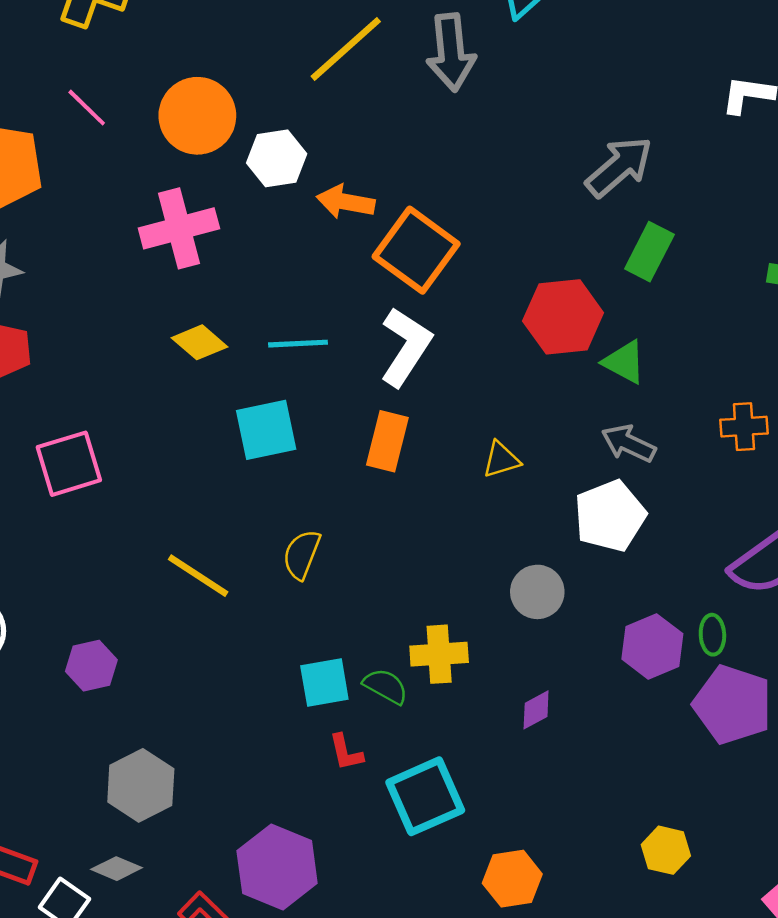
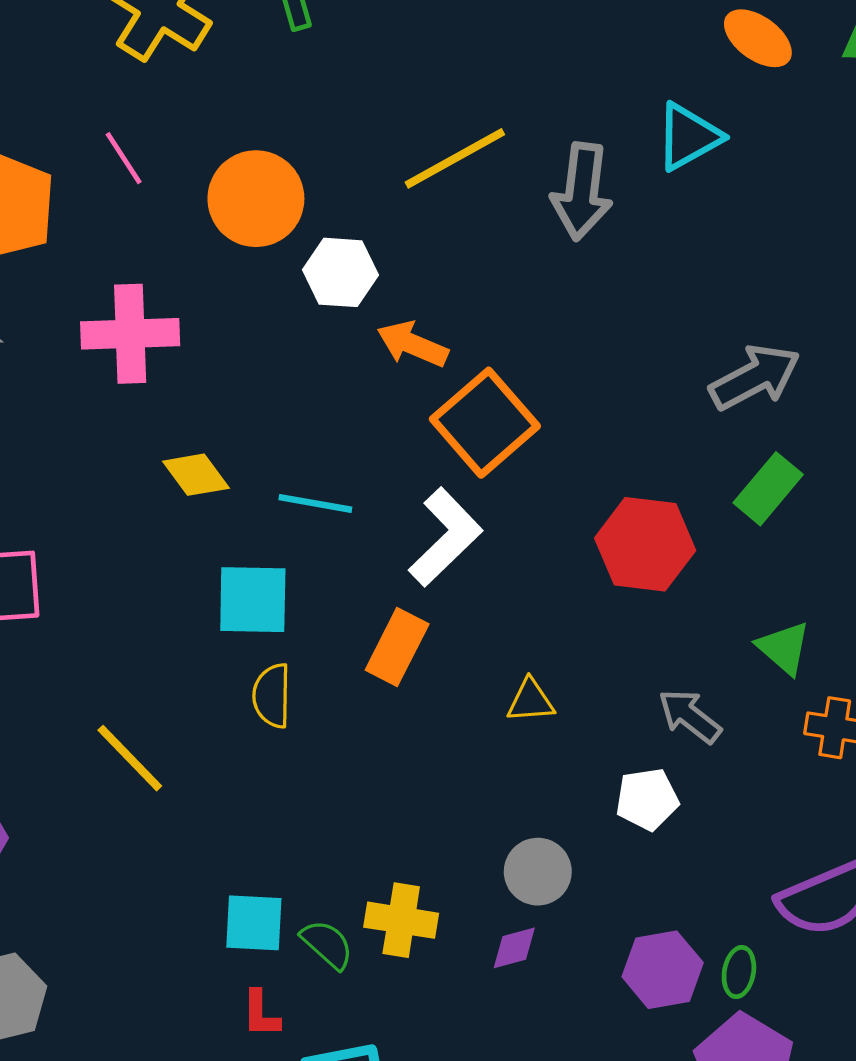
pink cross: (179, 228) -> (130, 334), moved
green triangle: (624, 362) -> (784, 648), moved
white pentagon: (610, 516) -> (647, 799), size x0.7
yellow semicircle: (302, 554) -> (272, 696), moved, turned -33
purple diamond: (536, 710) -> (514, 948), moved

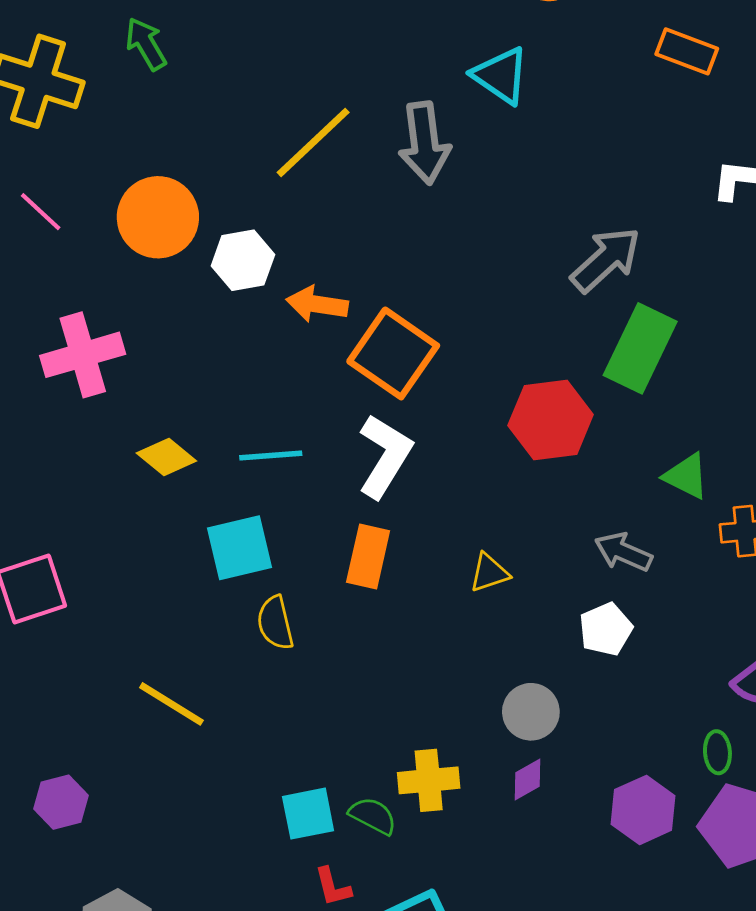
cyan triangle: (688, 137) -> (501, 76), turned -42
green rectangle: (768, 489) -> (640, 348), size x1.4
purple hexagon: (663, 970) -> (643, 810), moved

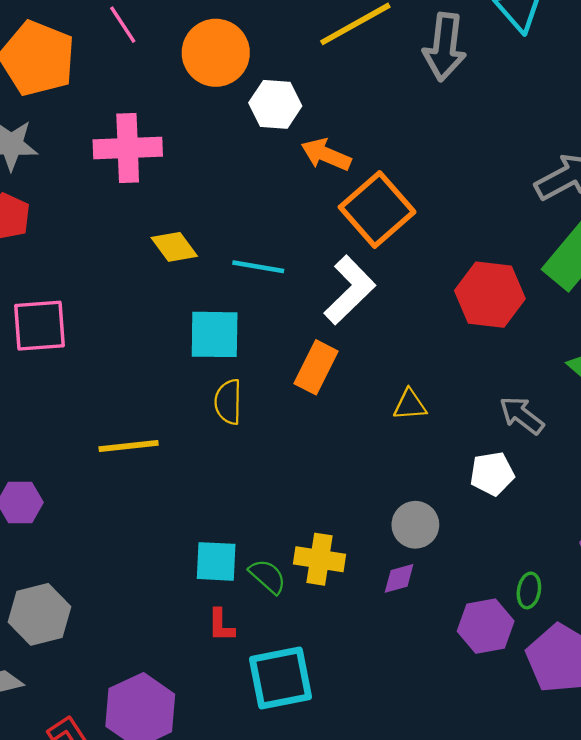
yellow line: (171, 704) -> (129, 446), turned -52
green ellipse: (717, 752) -> (529, 590), moved

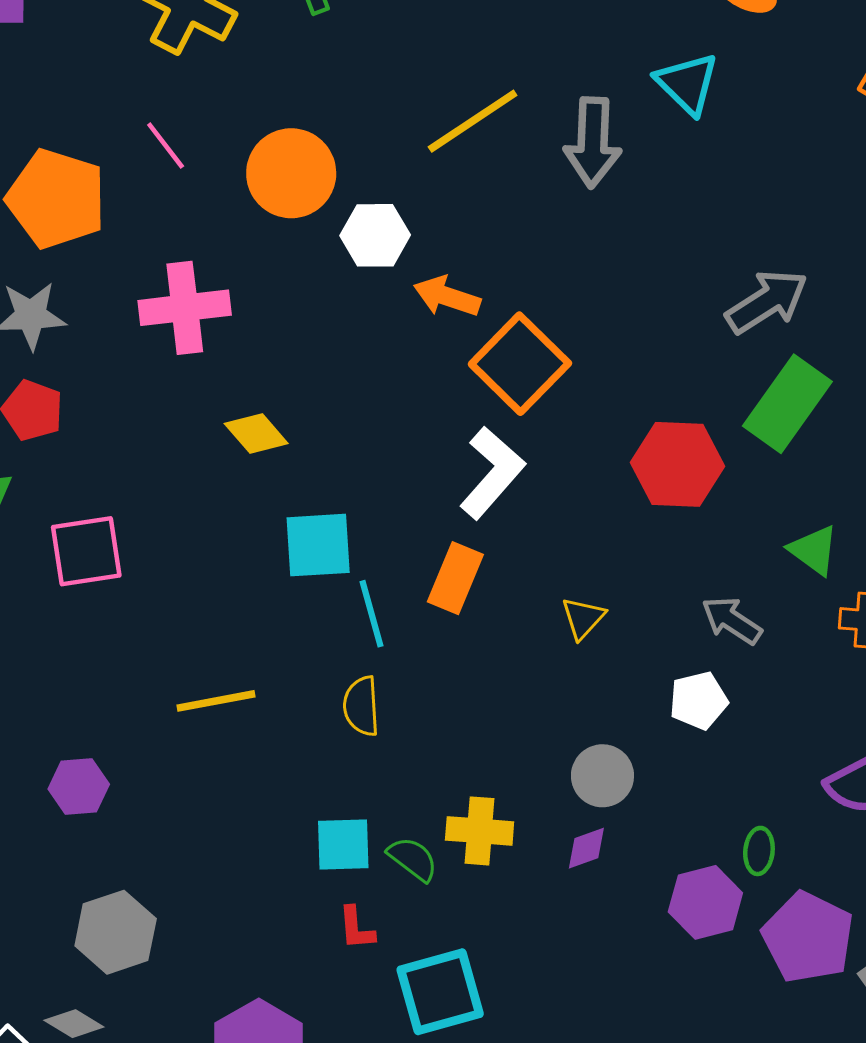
cyan line: (258, 267) -> (372, 614), moved, turned 69
yellow semicircle: (228, 402) -> (361, 706), moved
yellow triangle: (410, 405) -> (583, 618), turned -39

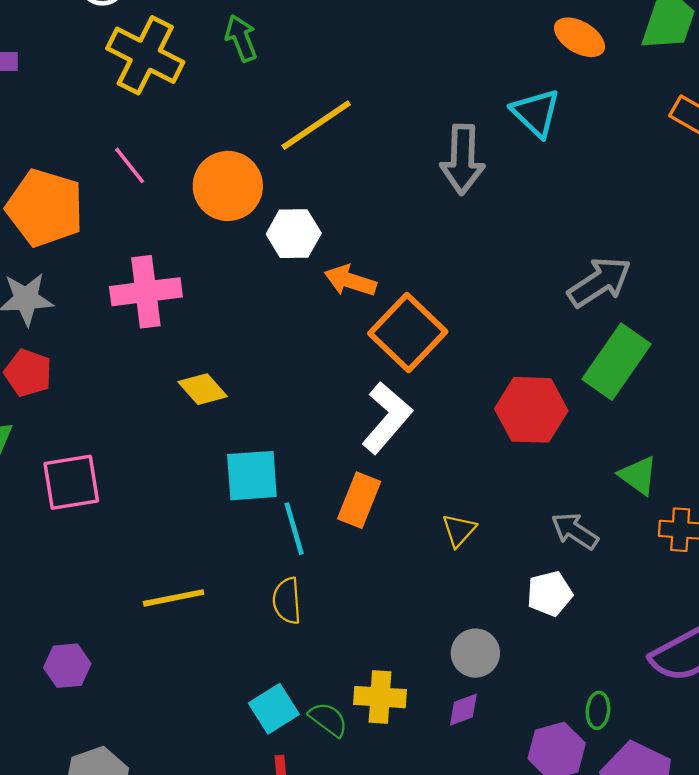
yellow line: (473, 121) -> (316, 125), moved
cyan square: (343, 844) -> (274, 709), turned -30

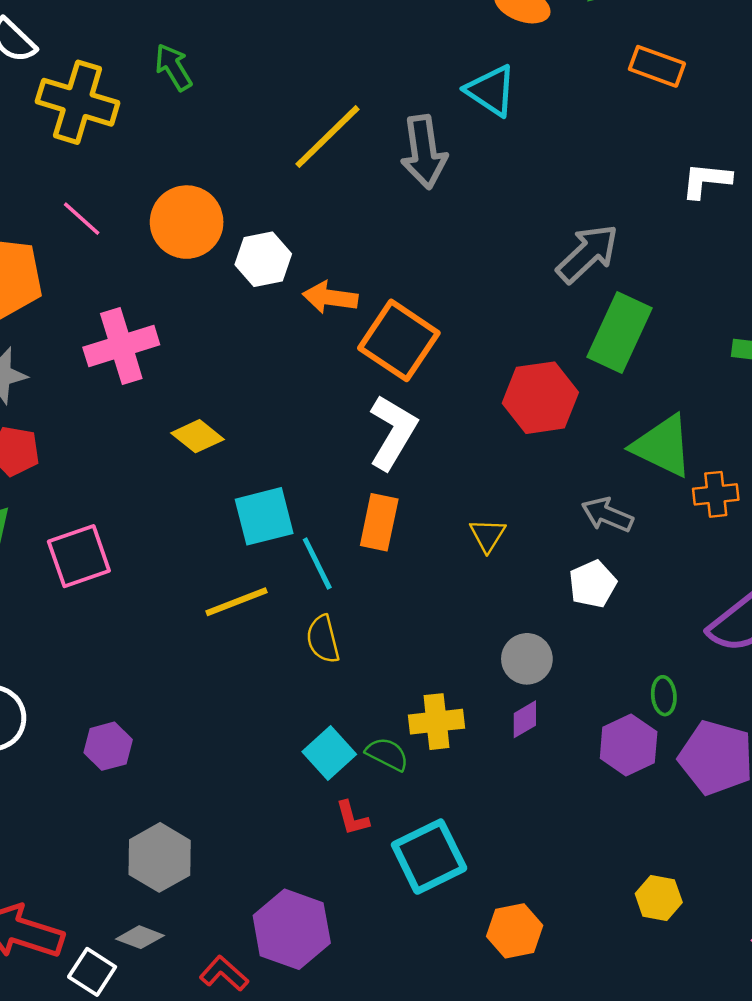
yellow line: (316, 125) -> (327, 137), moved
green triangle: (638, 475) -> (663, 446), size x1.5
yellow line: (174, 598) -> (236, 602), moved

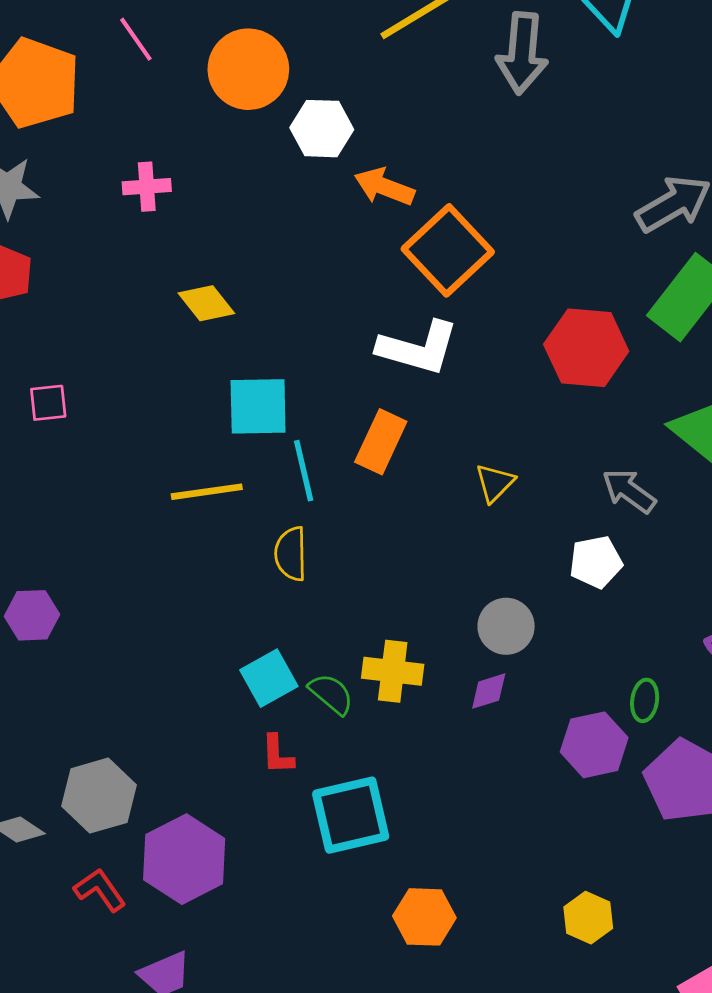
pink cross: (121, 346) -> (147, 187), size x0.6
white L-shape: (393, 432) -> (418, 348), turned 62
pink square: (79, 556) -> (48, 403), size x0.6
gray hexagon: (160, 857) -> (99, 796), moved

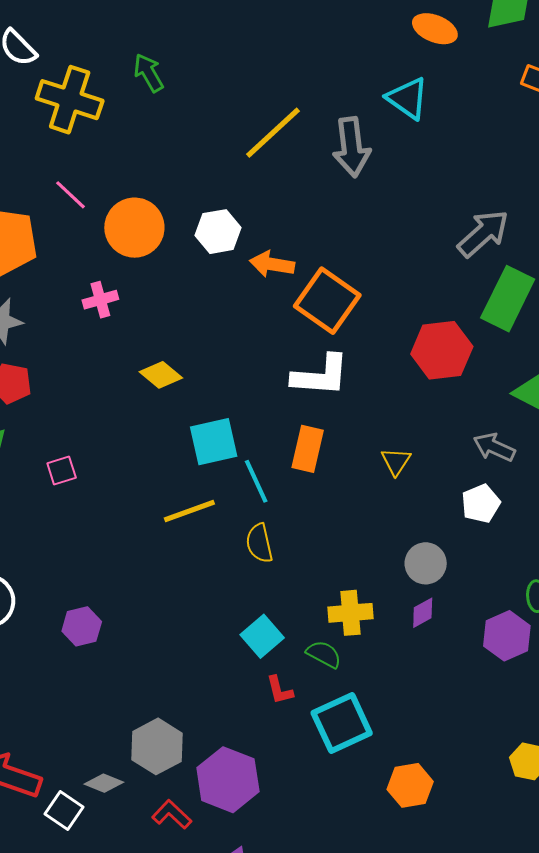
orange circle: (248, 69) -> (134, 228), moved
green semicircle: (331, 694) -> (324, 654), moved

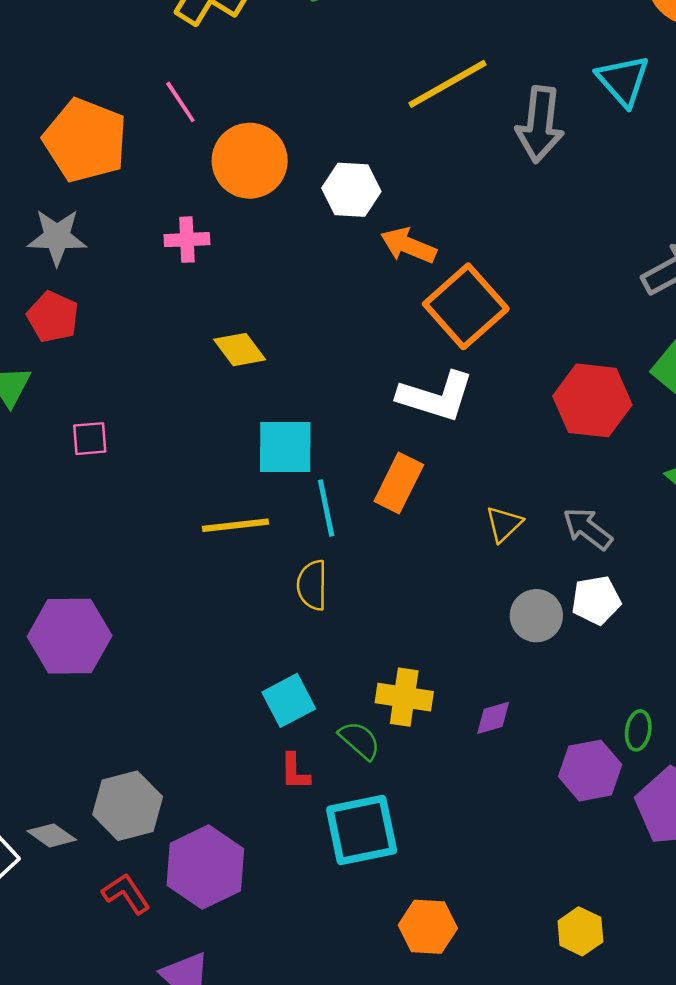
gray arrow: (494, 447) -> (588, 529), moved
gray circle: (426, 563) -> (536, 616), moved
purple hexagon: (82, 626) -> (70, 636), size x1.6

